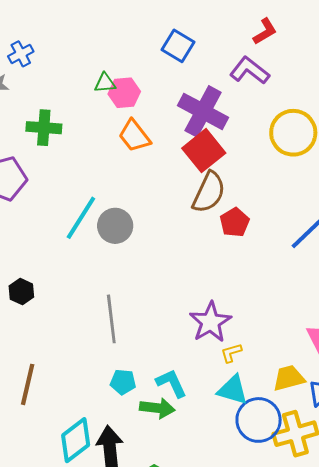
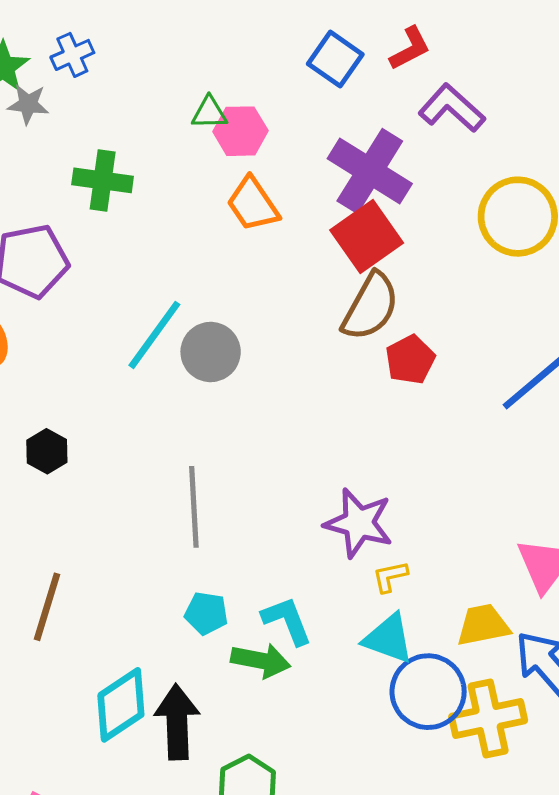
red L-shape: (265, 31) -> (410, 48), moved
purple star: (210, 322) -> (359, 523), turned -30

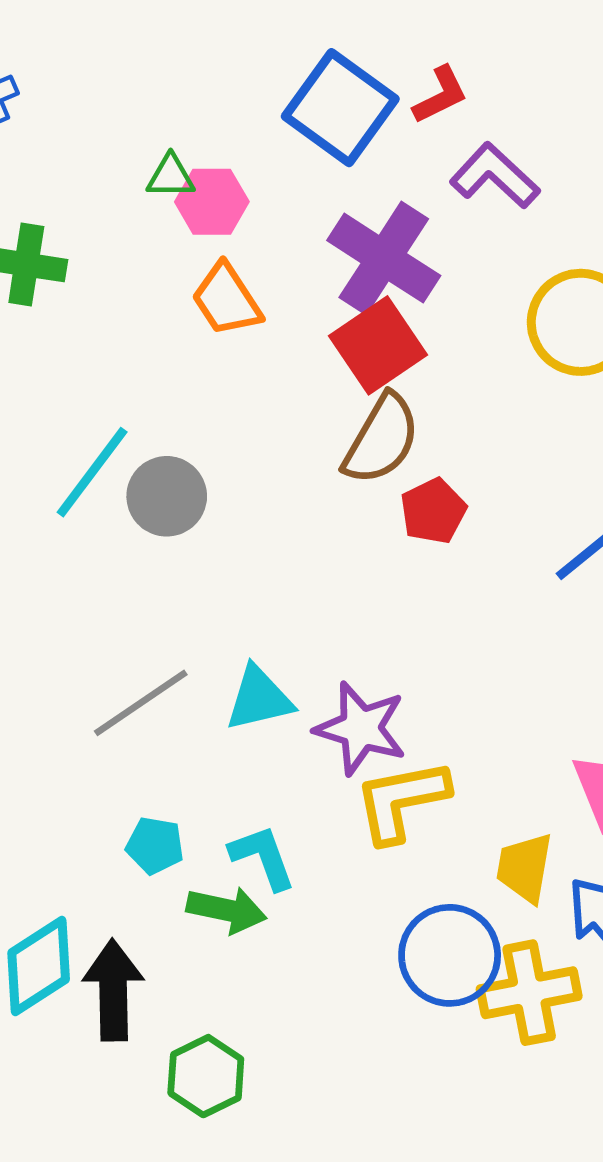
blue square: (335, 59) -> (340, 108), size x1.5
gray line: (194, 507) -> (141, 703), turned 58
yellow L-shape: (390, 577) -> (401, 801), size x2.0
yellow trapezoid: (483, 625) -> (525, 868), turned -70
cyan triangle: (388, 639) -> (259, 699), moved, turned -34

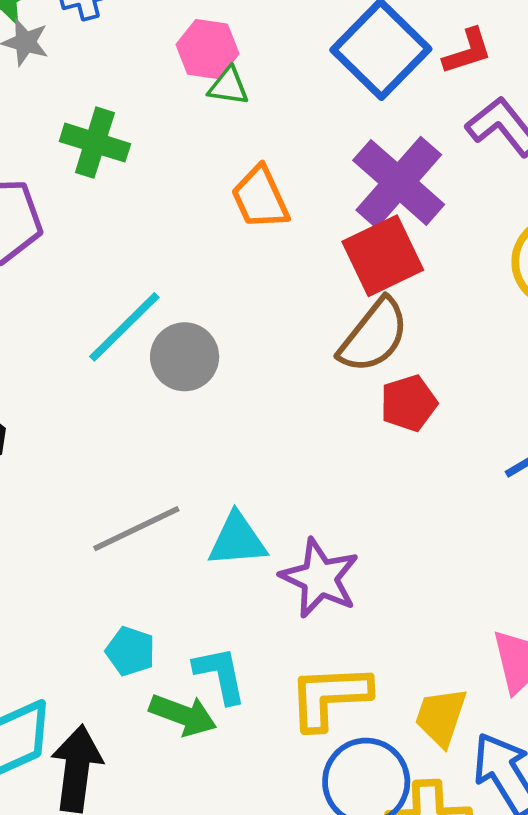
pink hexagon: (212, 202) -> (208, 49), moved
yellow L-shape: (401, 801) -> (329, 697), moved

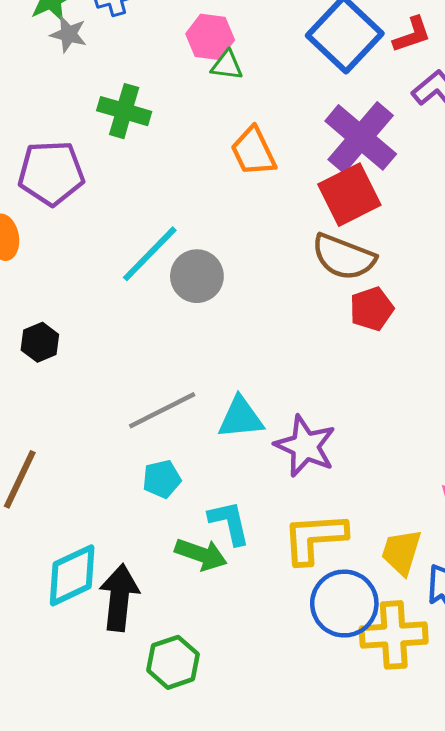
brown semicircle: (374, 336) -> (344, 257), turned 74
cyan pentagon: (130, 651) -> (162, 479), moved, turned -30

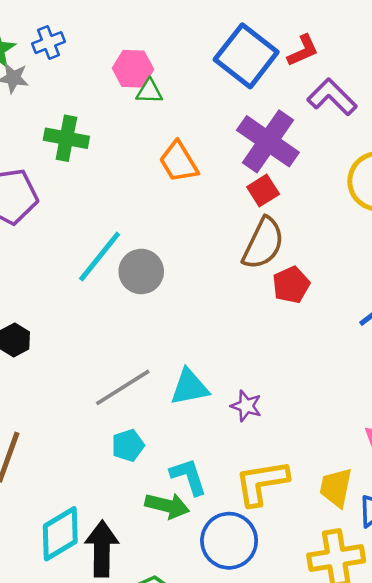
red square: (349, 195) -> (263, 190), size x0.6
brown semicircle: (344, 257) -> (263, 243), turned -80
purple star: (305, 446) -> (246, 406), size x0.6
blue circle: (344, 604) -> (229, 541), moved

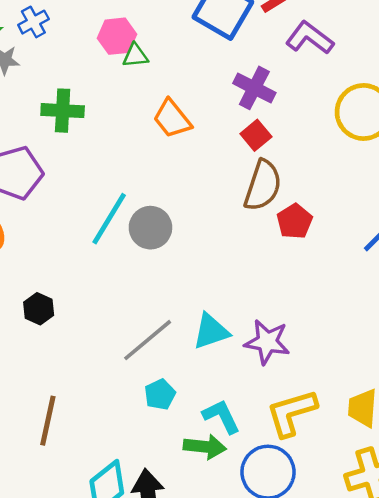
purple cross: (268, 141) -> (254, 88), size x0.7
purple star: (246, 406) -> (267, 342), size x1.5

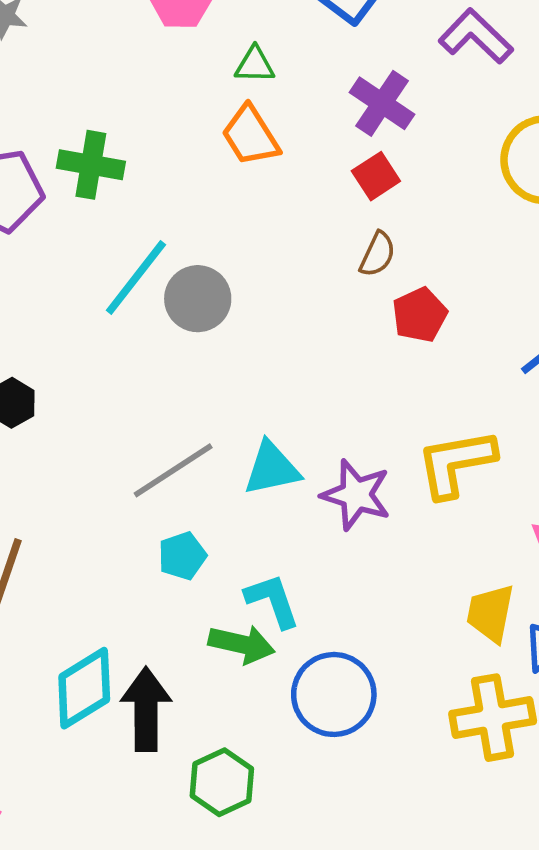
green triangle: (135, 56) -> (255, 65), moved
green cross: (63, 111) -> (91, 165), moved
brown semicircle: (263, 185) -> (377, 254), size x0.6
yellow L-shape: (292, 413) -> (456, 463), moved

